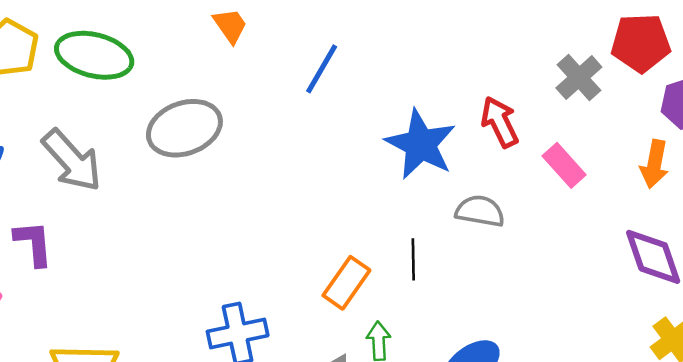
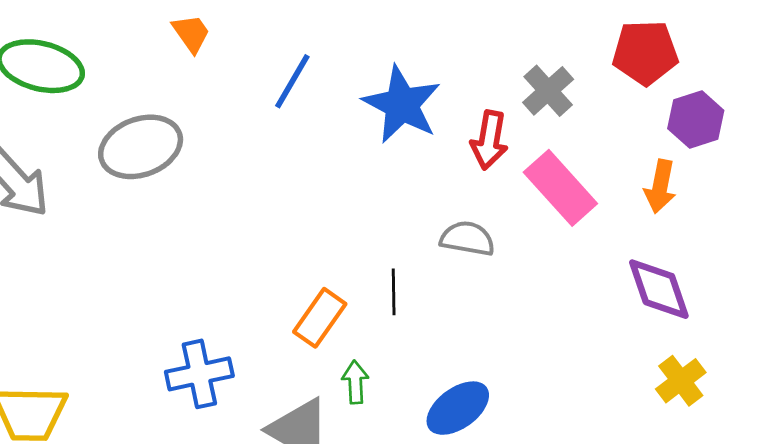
gray cross: (579, 78) -> (548, 91), moved
red arrow: (500, 122) -> (489, 140), turned -144
blue star: (421, 144) -> (402, 104), moved
pink rectangle: (564, 165) -> (560, 188), size x1.5

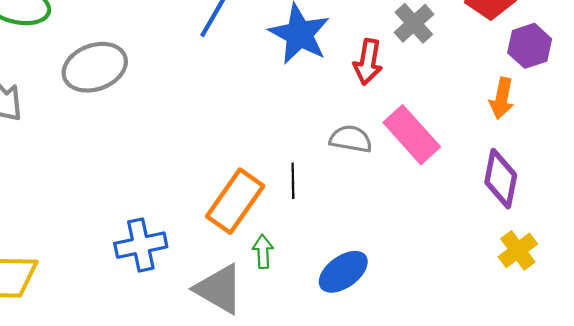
pink rectangle: (560, 188) -> (412, 135), moved
purple diamond: (659, 289) -> (501, 179), turned 30
orange rectangle: (320, 318) -> (235, 201), size x1.4

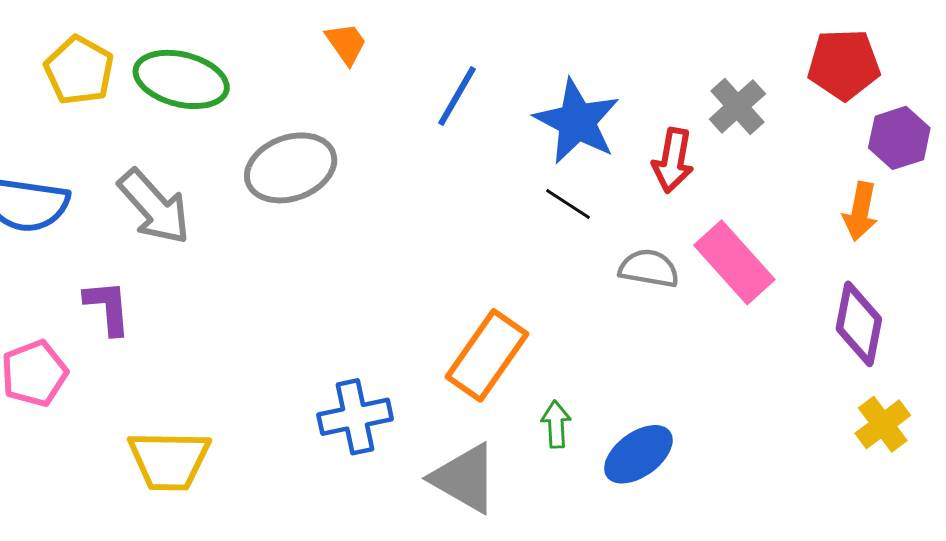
black line: (293, 181) -> (568, 204), moved, turned -56
green arrow: (263, 251) -> (556, 424), moved

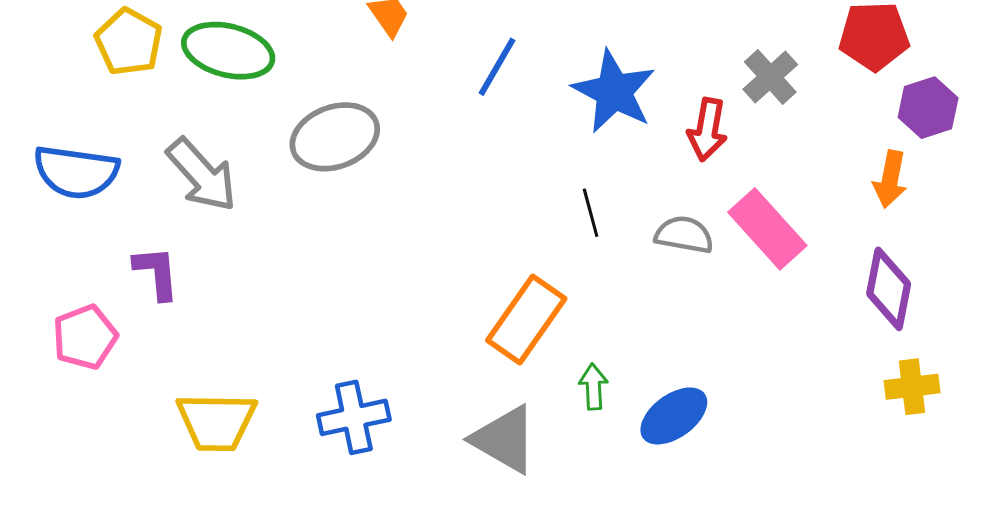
black line: (568, 204) -> (591, 213), moved, turned 42
blue cross: (355, 417) -> (354, 417), moved
yellow cross: (883, 424) -> (912, 387), turned 30

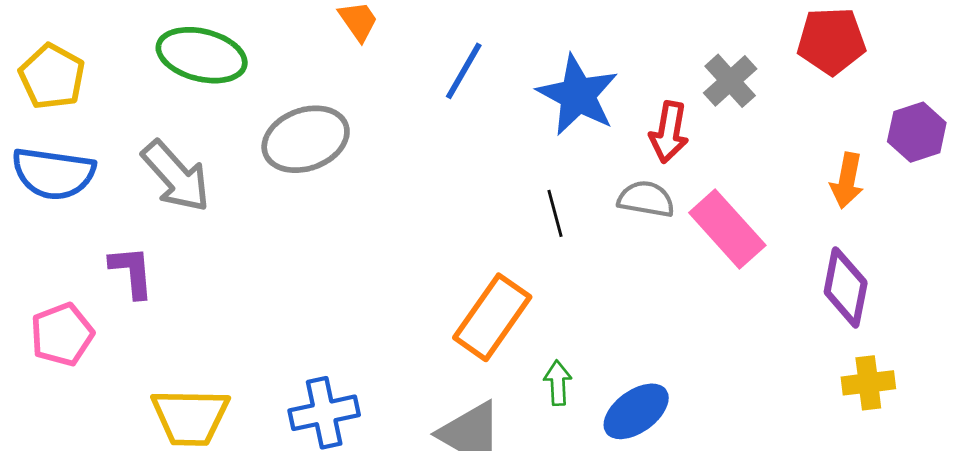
yellow pentagon: (129, 42) -> (52, 77), moved
purple hexagon: (928, 108) -> (917, 132), moved
gray semicircle: (684, 235) -> (646, 199), moved

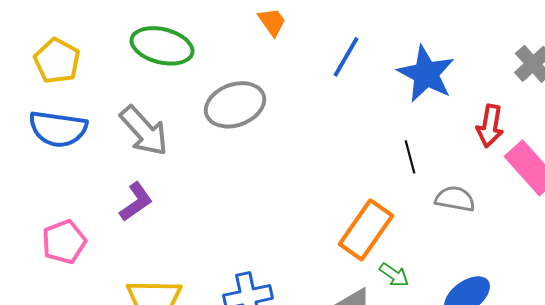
red arrow: (669, 132) -> (490, 126), moved
gray semicircle: (646, 199) -> (455, 199), moved
purple L-shape: (132, 272) -> (136, 202), moved, turned 60
green arrow: (558, 383) -> (394, 275), moved, turned 128

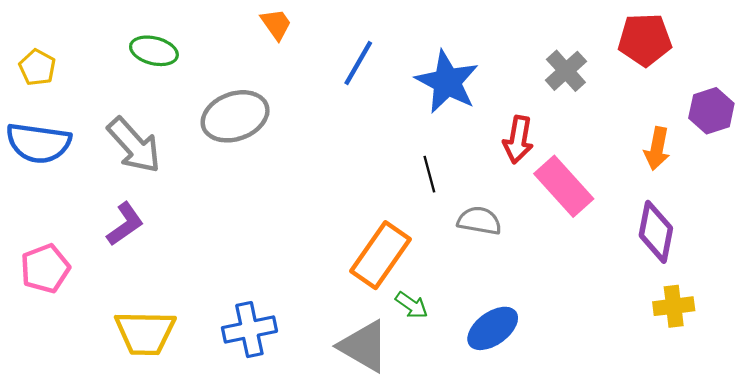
green ellipse: (162, 46) -> (154, 51), size x0.7
yellow pentagon: (57, 61) -> (37, 67), size x0.7

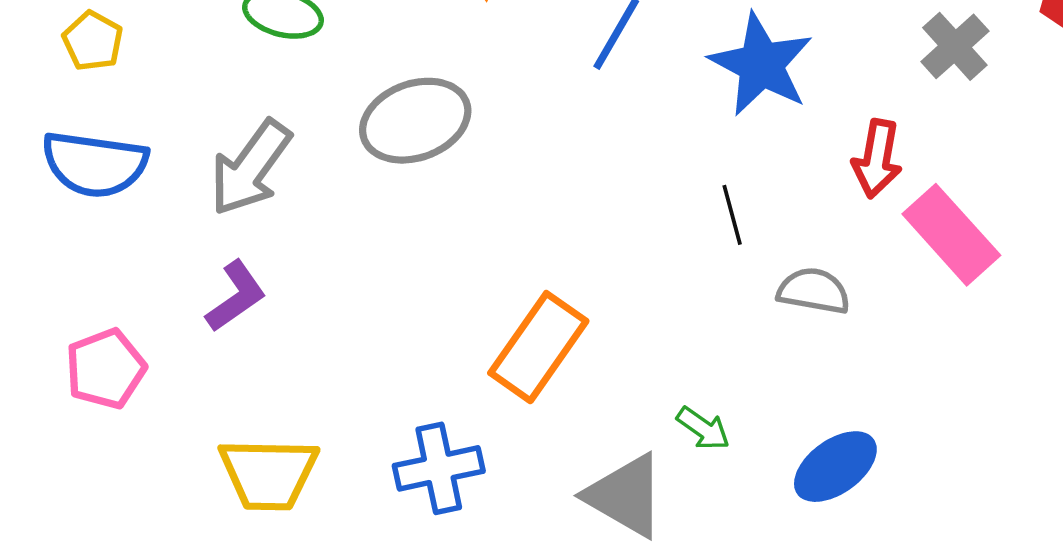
gray arrow: (134, 145) -> (250, 168), turned 78
orange rectangle: (380, 255) -> (538, 347), moved

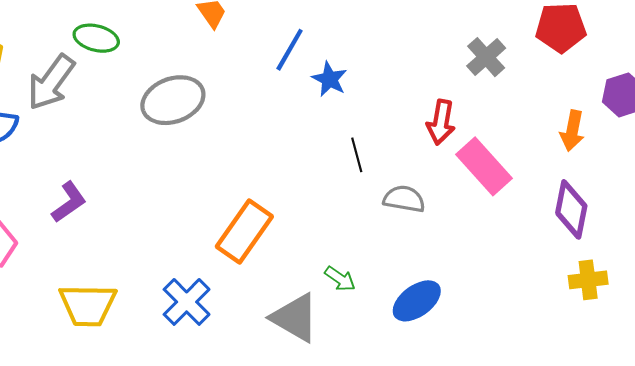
blue star: (761, 64) -> (330, 79), moved, size x0.6
gray arrow: (250, 168) -> (51, 82), moved
blue cross: (439, 468) -> (187, 302), turned -33

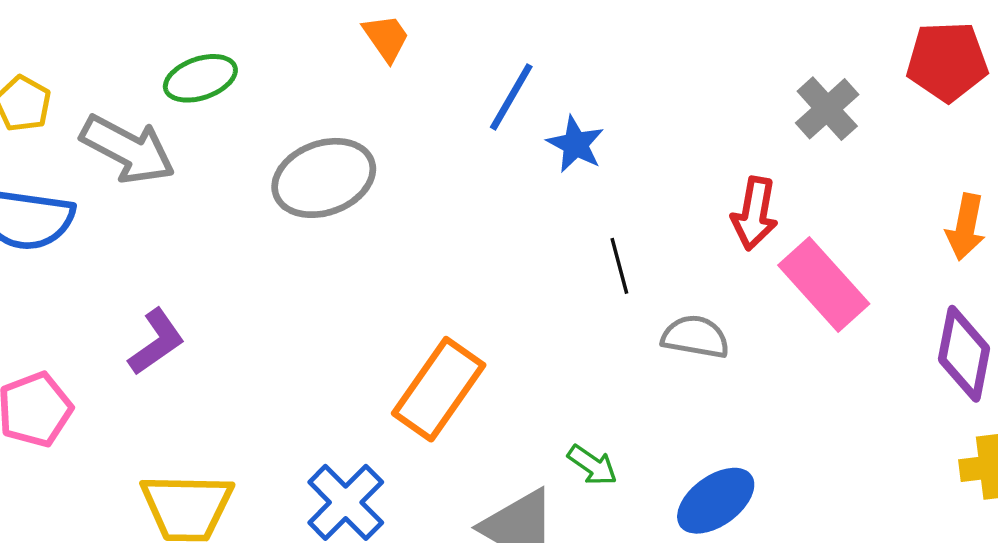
green ellipse: (96, 38) -> (200, 78), turned -33
gray arrow: (51, 82) -> (128, 149), turned -98

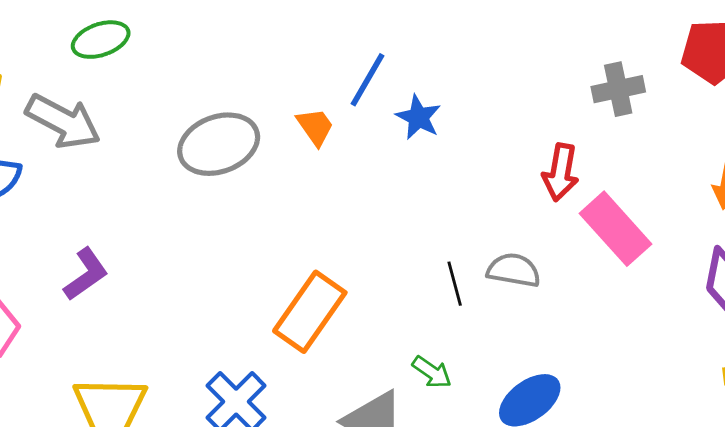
orange trapezoid: (386, 38) -> (315, 127), moved
green ellipse: (200, 78) -> (101, 40), moved
gray cross: (827, 109) -> (618, 89), turned 30
black line: (619, 266) -> (455, 284), moved

